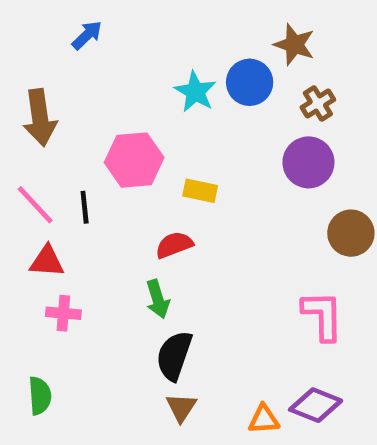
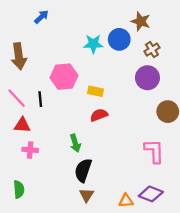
cyan star: (195, 92) -> (93, 44), turned -30
red semicircle: (174, 245) -> (99, 115), moved

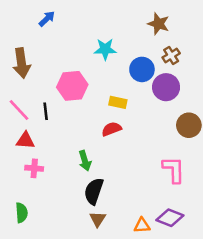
blue circle: (119, 39) -> (142, 69), moved
yellow rectangle: (96, 91) -> (118, 102), moved

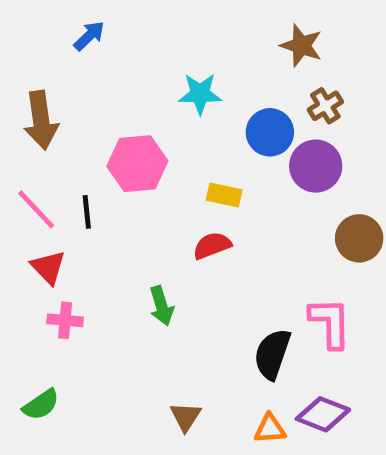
red triangle: (25, 140) -> (48, 267), turned 42
black semicircle: (94, 191) -> (272, 354), moved
green semicircle: (22, 213) -> (41, 405), turned 60

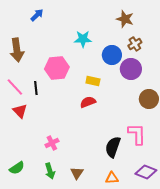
green arrow: (161, 306) -> (50, 171), moved
pink cross: (65, 320) -> (52, 143), moved, turned -32
purple diamond: (323, 414) -> (146, 172), moved

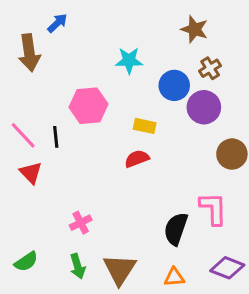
brown arrow: (17, 50) -> (29, 53), moved
brown triangle: (77, 173) -> (120, 269), size x1.6

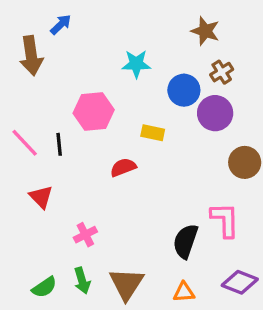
red semicircle: (137, 159) -> (123, 167), moved
red triangle: (31, 173) -> (41, 197), moved
green semicircle: (26, 262) -> (44, 287), moved

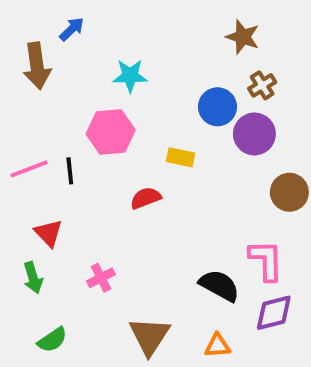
cyan star: (136, 64) -> (130, 76), moved
pink line: (25, 143) -> (29, 169), turned -68
black semicircle: (186, 241) -> (219, 285), turned 100
green arrow: (82, 281) -> (33, 278), moved
purple diamond: (240, 282) -> (274, 313), moved, turned -36

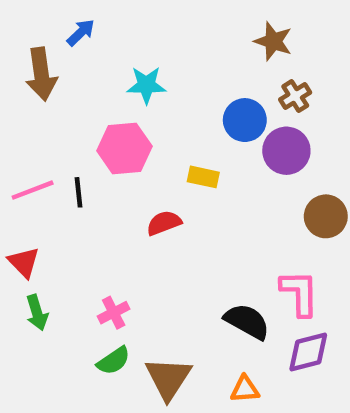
red triangle: (48, 233) -> (24, 262), moved
green semicircle: (52, 340) -> (114, 361), moved

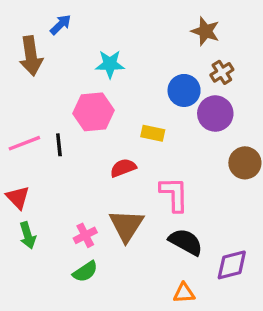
pink L-shape: (300, 293) -> (174, 194), moved
brown triangle: (168, 378) -> (126, 225), moved

